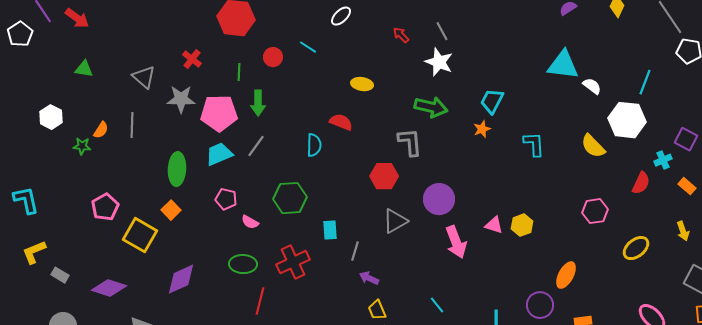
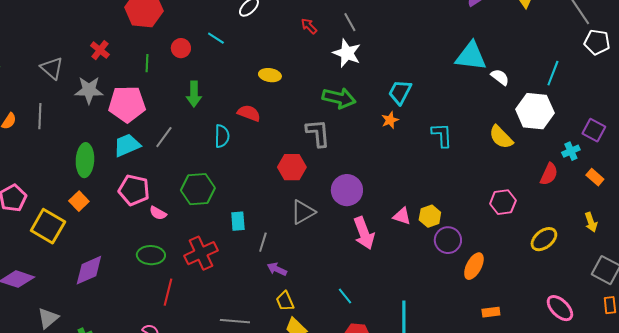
green arrow: (258, 103) -> (194, 94), moved
pink pentagon: (226, 199) -> (134, 190), size x1.4
purple circle: (540, 305) -> (448, 240), moved

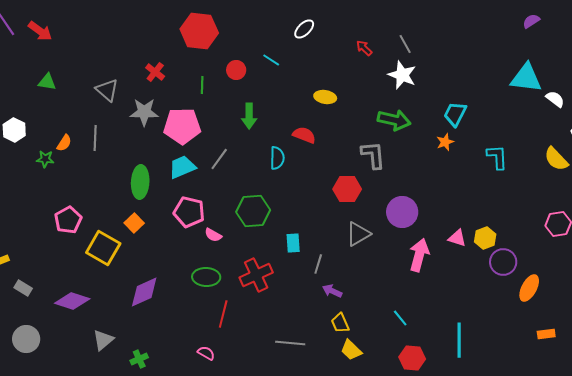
pink arrow: (364, 233) -> (419, 255), turned -144

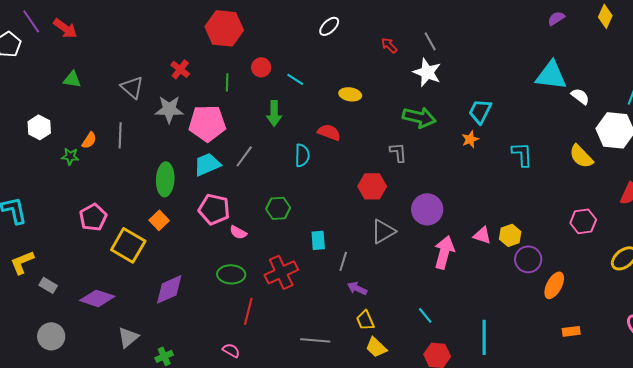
cyan line: (271, 60) -> (295, 79), moved
gray L-shape: (373, 155) -> (398, 152), size x0.7
green hexagon: (253, 211) -> (278, 208), size x0.7

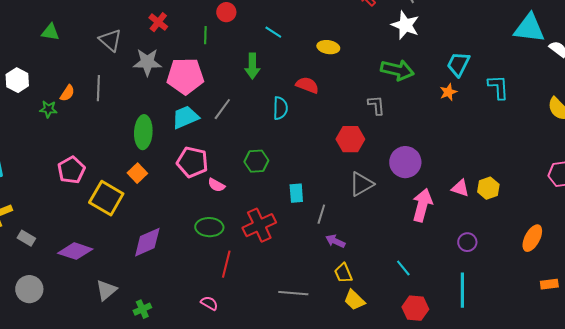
red circle: (261, 67) -> (226, 12), moved
cyan L-shape: (522, 154) -> (498, 87), moved
purple circle: (528, 259) -> (467, 242), moved, size x0.7

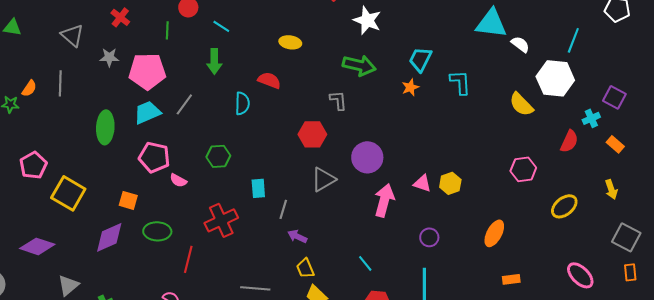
cyan line: (273, 32) -> (221, 26), moved
gray star: (147, 62) -> (109, 57), size x0.7
orange square: (137, 173) -> (128, 200), moved, turned -30
green ellipse: (209, 227) -> (157, 231), moved

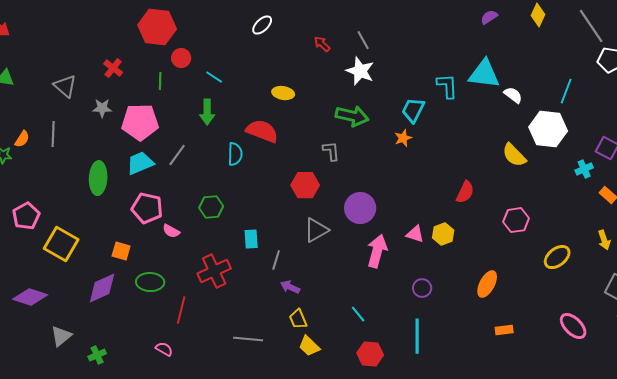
red semicircle: (269, 80) -> (262, 131), size x1.4
cyan L-shape: (460, 82) -> (447, 86), moved
red semicircle: (569, 141) -> (465, 192), moved

